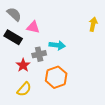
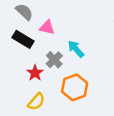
cyan arrow: (57, 45) -> (76, 49), turned -140
gray cross: (39, 54) -> (54, 60), turned -32

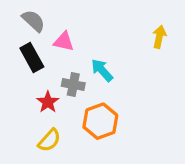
black rectangle: (23, 39) -> (32, 57), turned 30
gray cross: (54, 60) -> (73, 85), turned -35

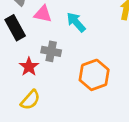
cyan arrow: (102, 70) -> (76, 22), moved
orange hexagon: (100, 121) -> (94, 75), moved

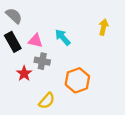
pink triangle: (43, 14) -> (35, 41), moved
yellow semicircle: (30, 100) -> (47, 101), moved

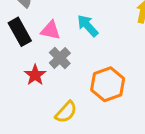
gray cross: (42, 61) -> (60, 58), turned 35

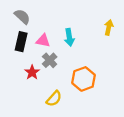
cyan arrow: (88, 26) -> (69, 37), turned -147
black rectangle: (20, 32) -> (21, 42), turned 42

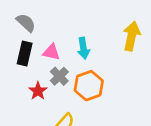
yellow arrow: (109, 27) -> (132, 36), size x1.5
orange hexagon: (84, 79) -> (89, 86), moved

